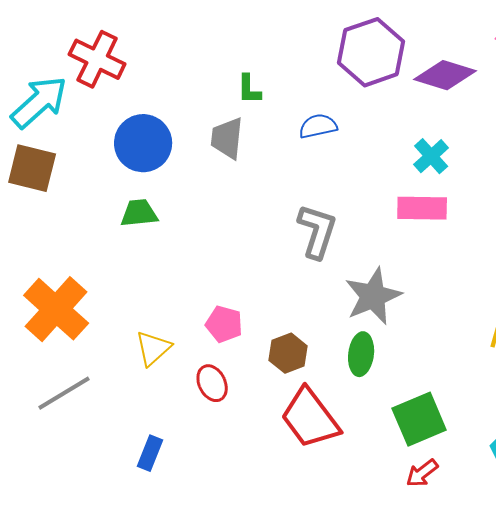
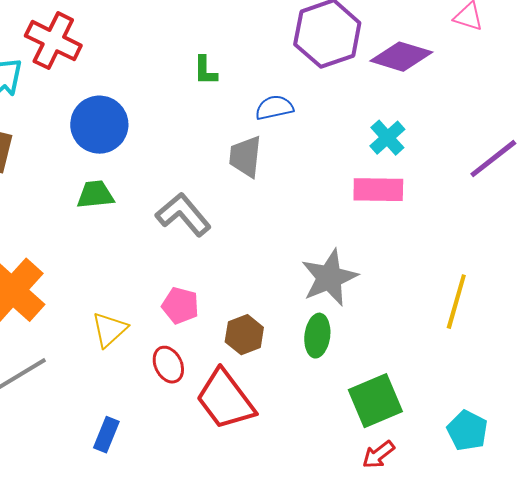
gray trapezoid: (227, 138) -> (245, 157), moved
gray L-shape: (317, 231) -> (183, 215), moved, turned -58
red trapezoid: (310, 418) -> (225, 400), moved

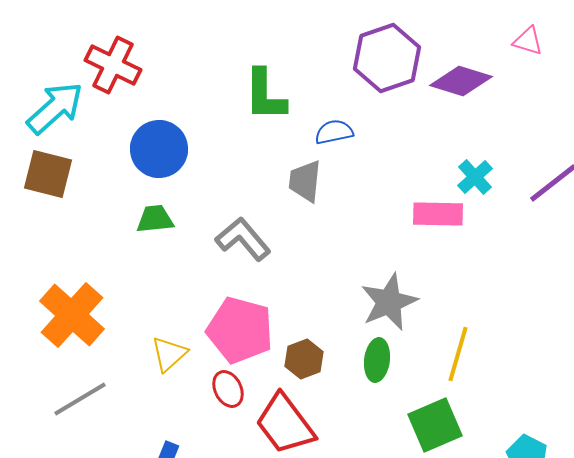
green L-shape: (205, 71) -> (265, 95), size x1.8
cyan cross: (387, 138) -> (475, 177), moved
yellow line: (456, 302) -> (458, 354), moved
pink pentagon: (180, 306) -> (240, 330), size x1.8

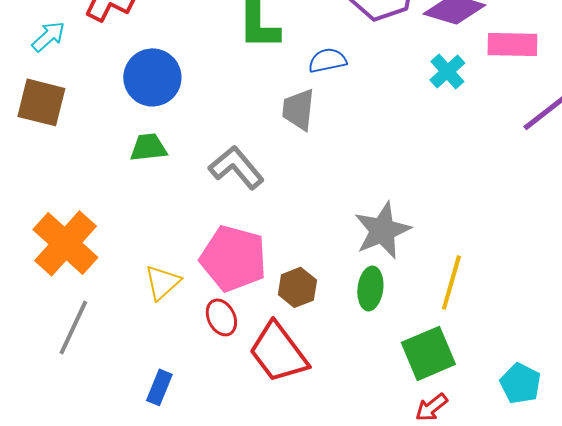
cyan arrow: (55, 108) -> (48, 36), size x0.6
cyan cross: (475, 177) -> (447, 71), moved
pink rectangle: (438, 214) -> (512, 44), moved
gray line: (80, 399) -> (73, 327), turned -34

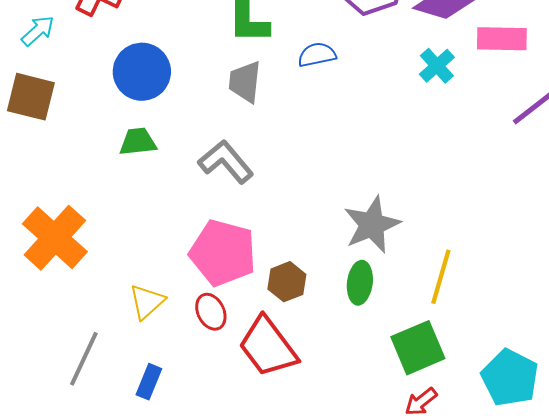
gray trapezoid: (298, 109) -> (245, 82), moved
yellow triangle: (162, 282) -> (147, 302), moved
gray line: (73, 327) -> (84, 359), moved
cyan pentagon: (520, 383) -> (510, 378), size x1.4

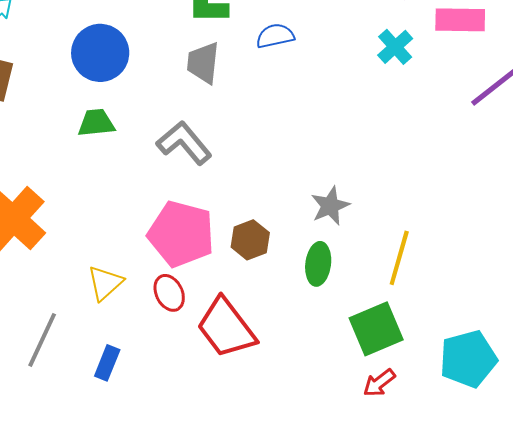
gray star: (372, 225) -> (330, 206), size x0.7
brown hexagon: (287, 282) -> (250, 240), moved
cyan pentagon: (510, 378) -> (468, 359), turned 30

